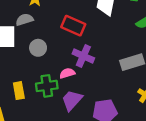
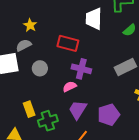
green cross: (47, 86) -> (48, 121), moved

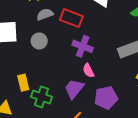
gray semicircle: (24, 45) -> (45, 14), moved
pink semicircle: (70, 87) -> (88, 71), moved, turned -96
green cross: (48, 121) -> (41, 97), turned 30

